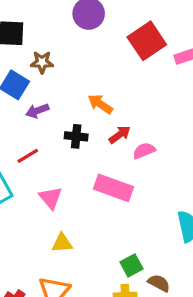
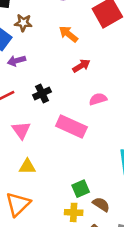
orange arrow: (100, 104) -> (68, 34), moved
red arrow: (120, 135) -> (81, 66), moved
black cross: (76, 136) -> (42, 93), moved, turned -36

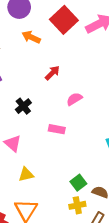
orange arrow: (68, 34) -> (31, 37), moved
pink rectangle: (71, 126) -> (57, 129), size x0.6

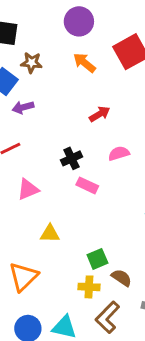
black cross: (23, 106) -> (72, 158), moved
pink triangle: (13, 143) -> (28, 189), turned 42
yellow triangle: (26, 174) -> (50, 234), moved

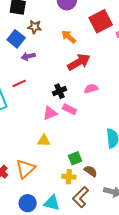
orange arrow: (84, 63) -> (69, 37), moved
red arrow: (100, 114) -> (79, 62), size x1.6
pink triangle: (28, 189) -> (50, 113), moved

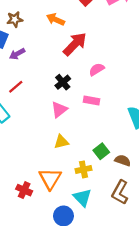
pink rectangle: (69, 109) -> (91, 101), moved
yellow cross: (69, 177) -> (83, 169), moved
cyan triangle: (52, 203) -> (82, 198), moved, turned 48

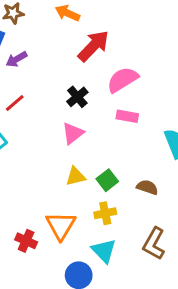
pink semicircle: (97, 69) -> (123, 80), size x1.5
pink rectangle: (91, 101) -> (127, 116), moved
green square: (101, 151) -> (107, 180), moved
brown semicircle: (123, 160) -> (147, 187), moved

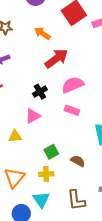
yellow triangle: (76, 176) -> (15, 136), moved
brown L-shape: (154, 244) -> (76, 200), turned -45

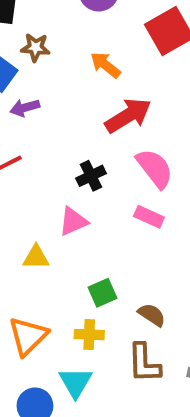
pink semicircle: (73, 85) -> (155, 168), turned 70
brown L-shape: (76, 200) -> (144, 363), moved

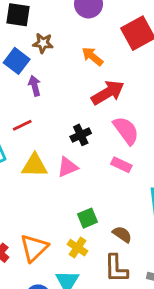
purple arrow: (25, 108) -> (35, 86), turned 90
yellow triangle: (36, 257) -> (34, 165), moved, size x1.4
yellow cross: (89, 335) -> (78, 248), turned 30

